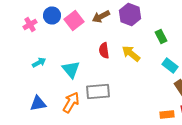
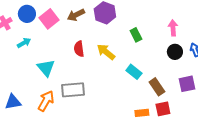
cyan arrow: (39, 62) -> (24, 43), moved
cyan rectangle: (170, 66) -> (134, 72), moved

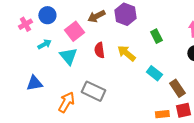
pink square: (49, 19) -> (74, 31), moved
cyan triangle: (46, 68) -> (68, 56), moved
gray rectangle: (73, 90) -> (93, 91), turned 30
blue triangle: (13, 102) -> (34, 83), moved

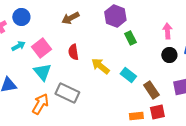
purple hexagon: (125, 14) -> (115, 16), moved
pink square: (74, 31) -> (41, 48), moved
yellow arrow: (126, 53) -> (100, 66), moved
cyan triangle: (68, 56) -> (42, 72), moved

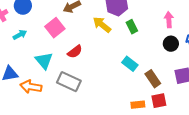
pink square: (41, 48) -> (55, 28), moved
red semicircle: (73, 52) -> (75, 52), moved, turned -119
yellow arrow: (100, 66) -> (102, 25), moved
orange arrow: (40, 104) -> (31, 87), moved, turned -110

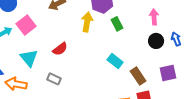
yellow arrow: (102, 25) -> (87, 22), turned 60
pink square: (55, 28) -> (26, 25), moved
gray rectangle: (69, 82) -> (54, 79), size x0.6

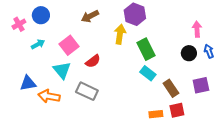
pink arrow: (154, 17) -> (197, 29), moved
green rectangle: (117, 24) -> (146, 49), moved, size x1.5
pink square: (26, 25) -> (69, 45), moved
gray rectangle: (54, 79) -> (87, 91), size x1.5

